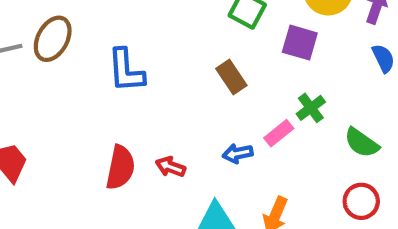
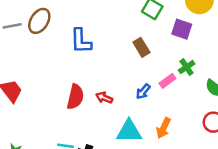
blue arrow: (238, 153) -> (143, 92), turned -42

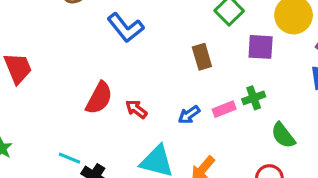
purple square: (182, 29) -> (261, 47), turned -30
blue L-shape: (81, 41) -> (125, 28), turned -52

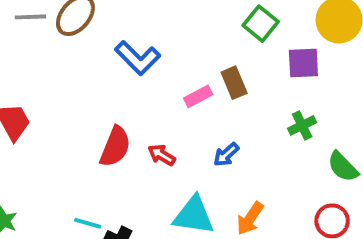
pink rectangle: (224, 109) -> (198, 96), moved

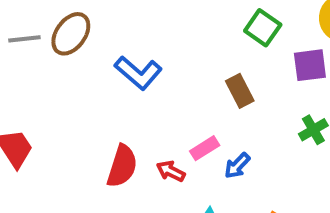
pink rectangle: (198, 96) -> (205, 148), moved

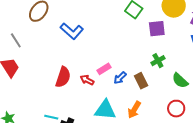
gray line: (24, 39) -> (16, 40), moved, turned 63
brown rectangle: (240, 91) -> (141, 81), moved

